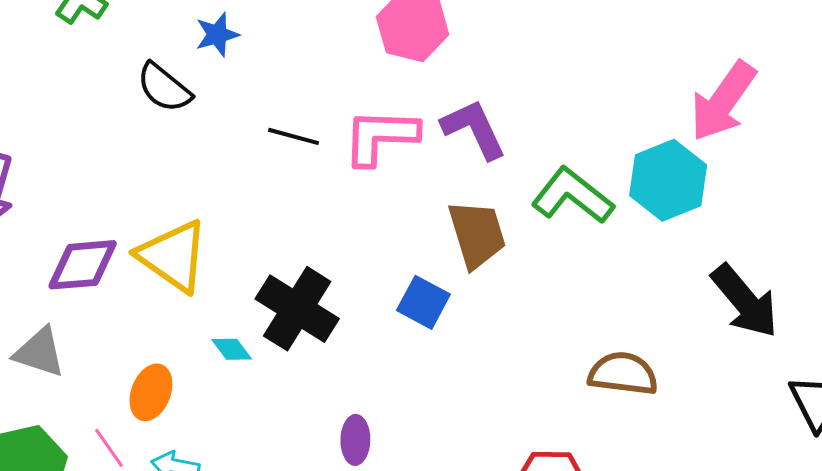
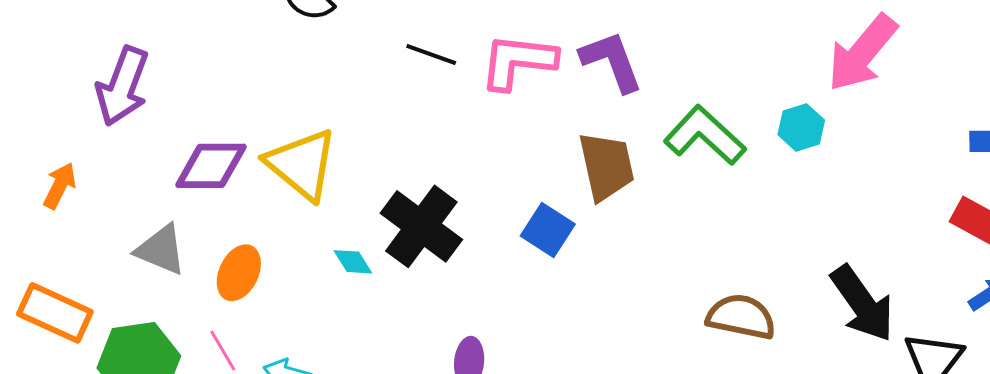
cyan hexagon: (668, 180) -> (801, 127), size x0.6
black arrow: (745, 301) -> (862, 304), moved
orange ellipse: (151, 392) -> (239, 273), moved

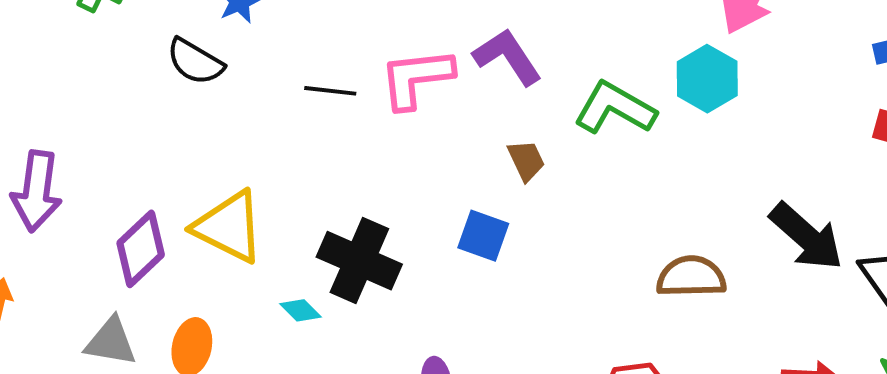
cyan hexagon: (801, 127) -> (707, 79), size x1.4
purple diamond: (211, 166) -> (141, 249), turned -30
brown trapezoid: (606, 166) -> (526, 160), size x0.6

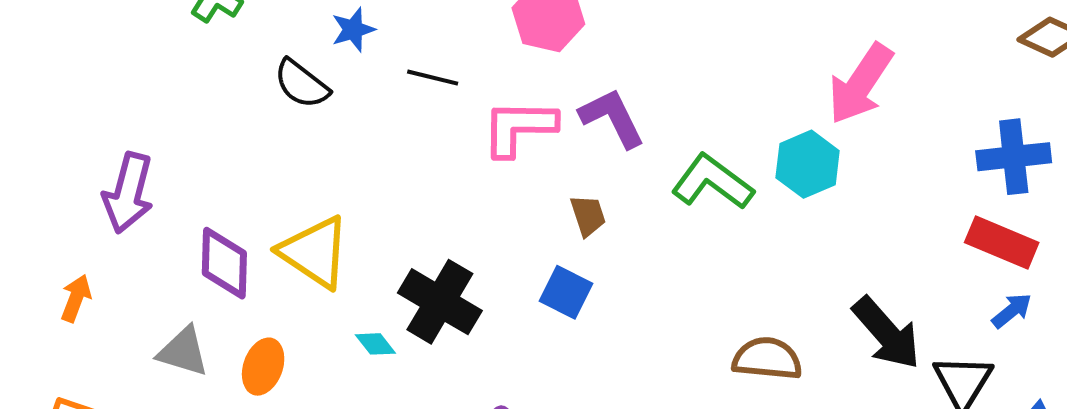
black line: (330, 91) -> (433, 78), moved
brown trapezoid: (526, 160) -> (588, 215), moved
purple diamond: (141, 249) -> (224, 263), turned -52

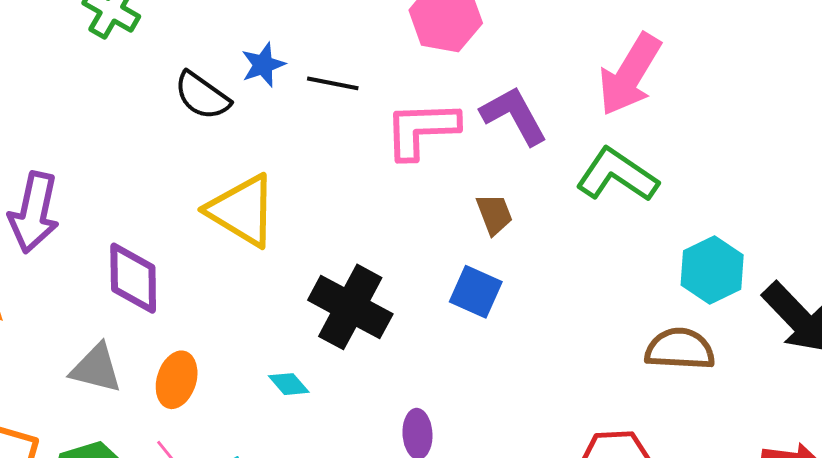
blue star: (353, 30) -> (263, 65), moved
pink arrow: (861, 84) -> (630, 75), moved
cyan hexagon: (808, 164) -> (712, 270), moved
yellow triangle: (314, 252) -> (242, 211), moved
cyan diamond: (375, 344) -> (289, 384), moved

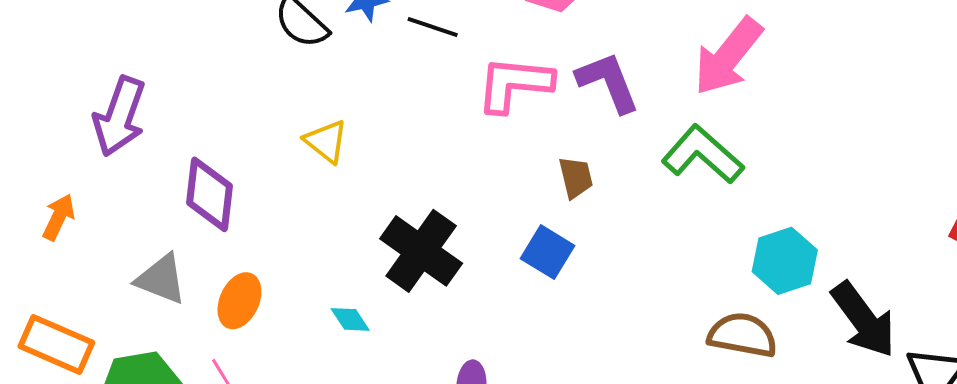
yellow triangle: (242, 211) -> (326, 141), size x0.6

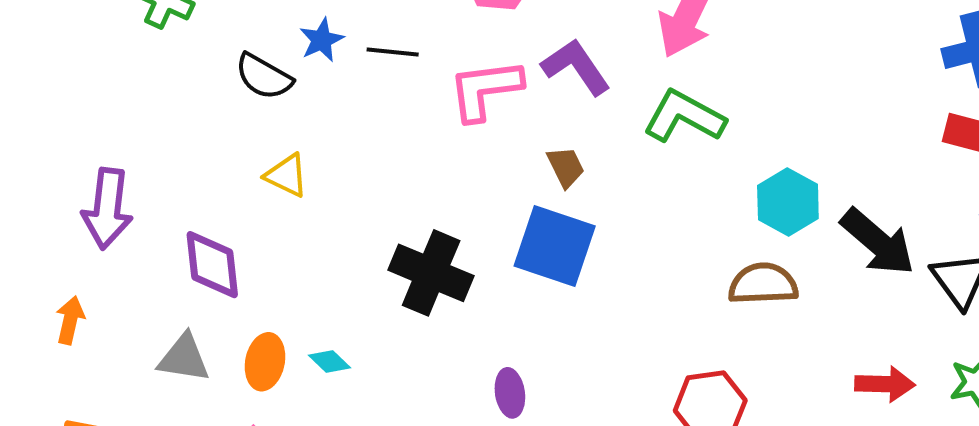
yellow triangle: (326, 141) -> (286, 176), moved
blue square: (548, 252) -> (555, 246), size x1.6
cyan diamond: (350, 319) -> (329, 362), moved

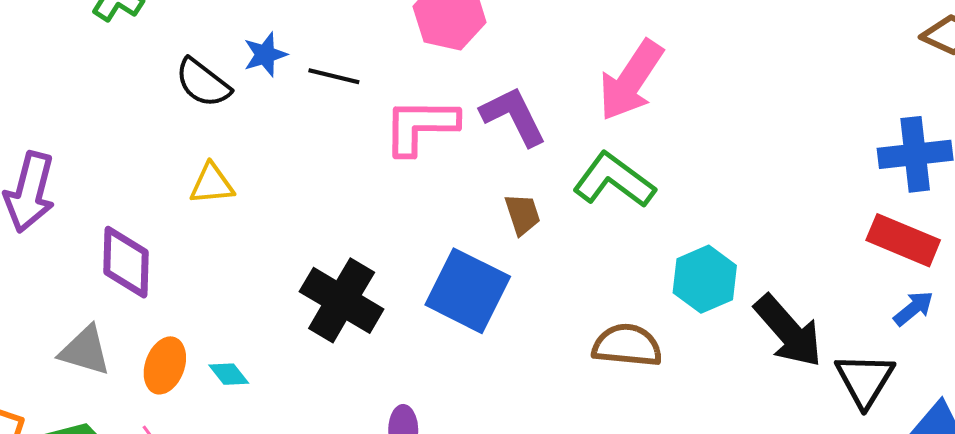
brown trapezoid: (566, 167) -> (522, 214), moved
yellow triangle: (286, 176) -> (212, 184), turned -39
brown semicircle: (763, 284) -> (627, 345), moved

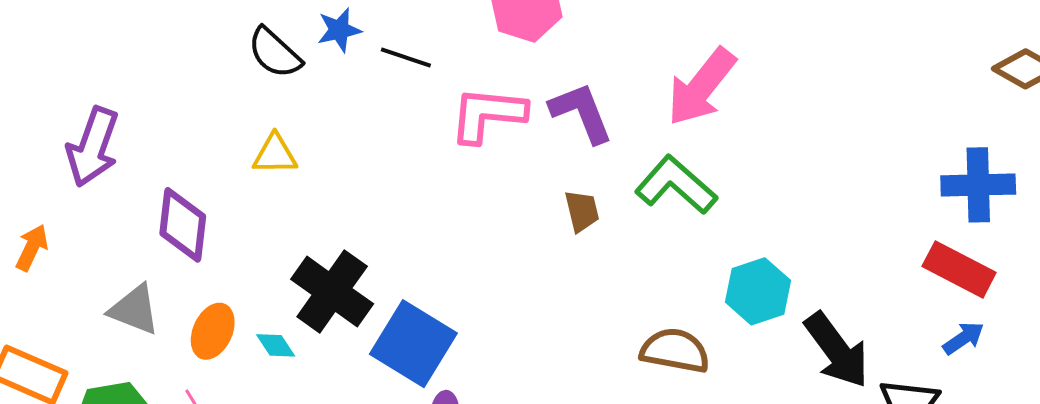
blue square: (468, 291) -> (413, 344), moved
black cross: (342, 300) -> (332, 291), moved

